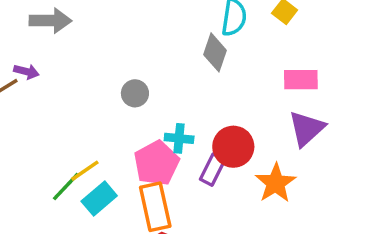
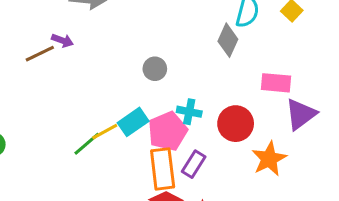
pink rectangle: (301, 80) -> (276, 83), moved
purple rectangle: (213, 170) -> (194, 164), moved
cyan rectangle: (99, 199) -> (133, 122), moved

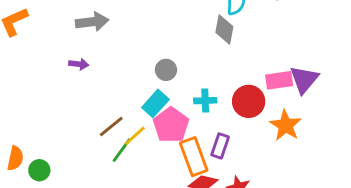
brown line: (40, 54) -> (111, 127), moved
pink rectangle: (276, 83) -> (279, 80), moved
cyan rectangle: (133, 122) -> (155, 103), moved
pink pentagon: (168, 131) -> (171, 125), moved

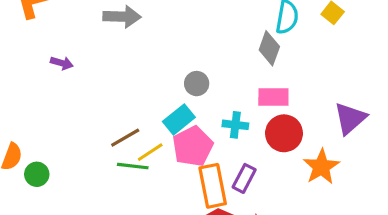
purple arrow: (79, 64) -> (62, 63), moved
pink rectangle: (279, 80) -> (273, 97), moved
green line: (122, 150) -> (133, 166), turned 52

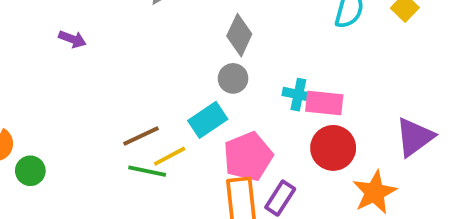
gray diamond: (269, 48) -> (239, 35), moved
cyan cross: (235, 125) -> (298, 95), moved
pink pentagon: (193, 146) -> (248, 157), moved

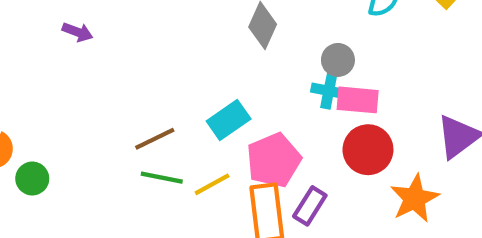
gray circle: (233, 78) -> (338, 60), moved
yellow line: (170, 156) -> (212, 184), moved

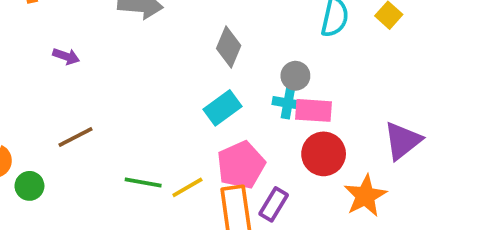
cyan rectangle: (229, 120) -> (223, 108), moved
brown line: (155, 139) -> (76, 137), moved

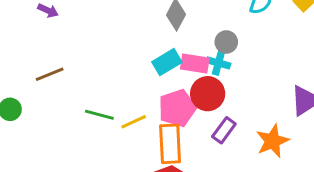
pink rectangle: (313, 110) -> (195, 64), moved
red circle: (324, 154) -> (208, 94), moved
purple rectangle: (274, 204) -> (224, 130), moved

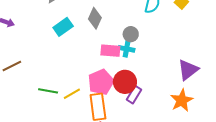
cyan rectangle: (167, 62) -> (63, 27), moved
red circle: (208, 94) -> (125, 82), moved
orange star: (272, 141) -> (182, 100), moved

